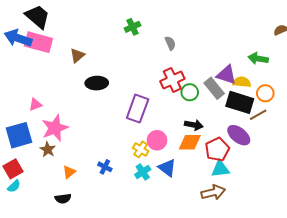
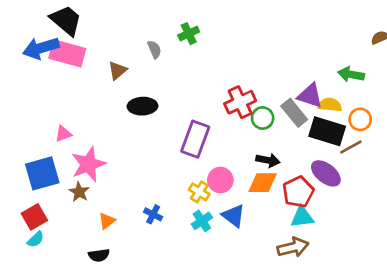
blue arrow: (18, 38) -> (41, 48), turned -36
gray semicircle: (170, 43) -> (154, 49), moved

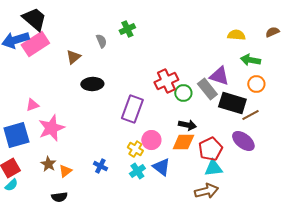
pink rectangle: (67, 53) -> (35, 44), turned -48
yellow semicircle: (330, 105) -> (236, 35), moved
orange circle: (360, 119) -> (256, 84), moved
purple ellipse: (326, 173) -> (243, 141), moved
brown star: (79, 192) -> (48, 164), moved

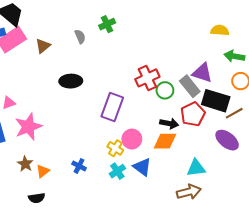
brown triangle: (73, 57) -> (43, 46), moved
red pentagon: (210, 149) -> (193, 114), moved

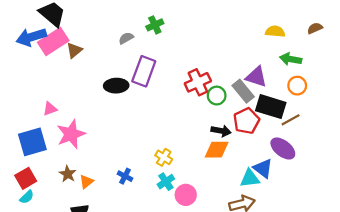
gray semicircle: (80, 37) -> (126, 38), turned -96
brown triangle: (43, 46) -> (74, 50), moved
purple rectangle: (112, 107) -> (144, 71), moved
pink circle: (132, 139) -> (186, 195), moved
blue triangle: (142, 167) -> (263, 168), moved

